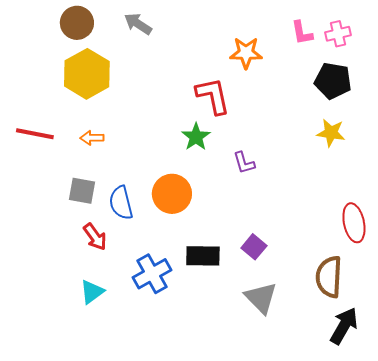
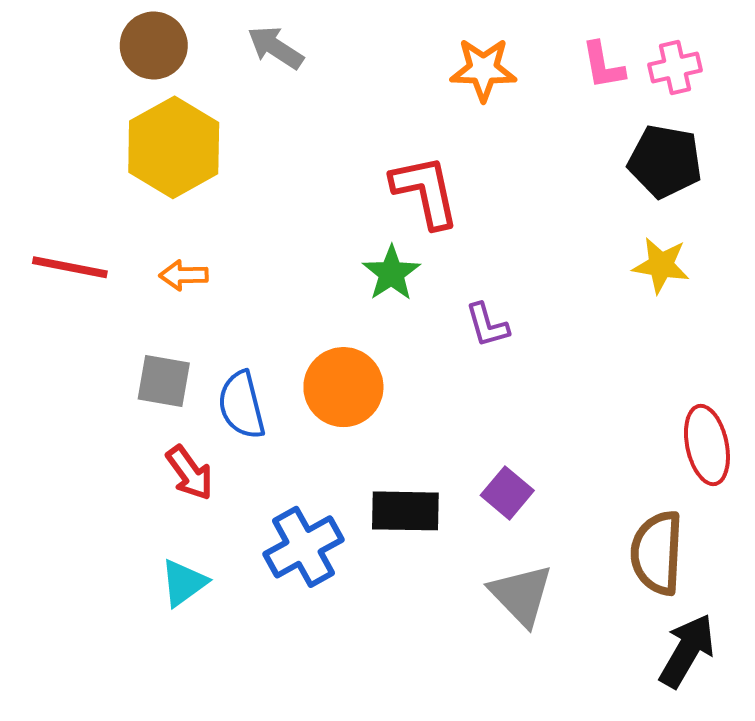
orange star: (246, 53) -> (483, 69), moved

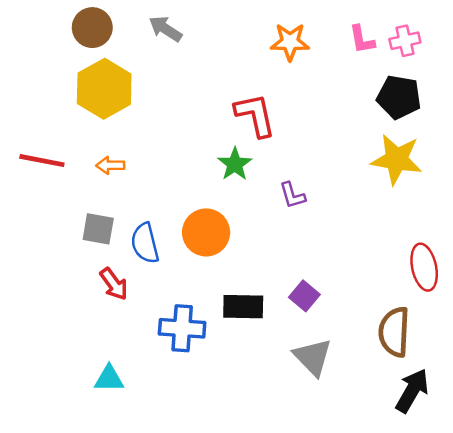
yellow star: (661, 265) -> (397, 159), size x1.5
blue cross: (304, 547) -> (182, 328), turned 33
cyan triangle: (184, 583) -> (109, 379), moved, turned 36

